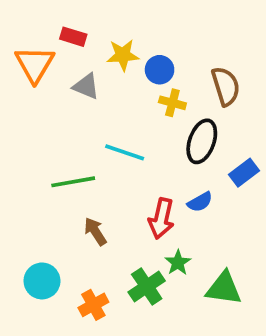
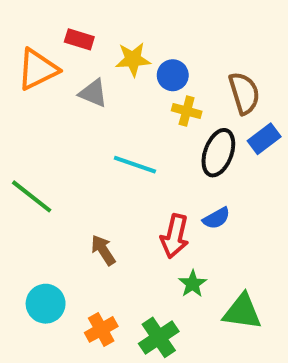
orange triangle: (35, 64) -> (38, 69), turned 33
blue rectangle: (244, 173) -> (264, 139), moved
green line: (73, 182) -> (32, 196), moved, turned 48
green cross: (147, 286) -> (159, 337), moved

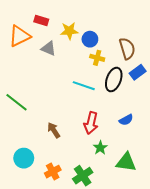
cyan line: (135, 165) -> (84, 86), moved
blue semicircle: (216, 218) -> (126, 120), moved

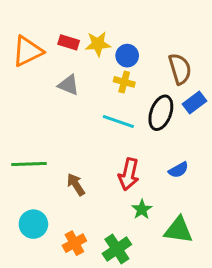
red rectangle: (41, 21) -> (69, 42), moved
gray triangle: (49, 48) -> (69, 85), moved
yellow cross: (97, 58) -> (124, 82), moved
green line: (17, 102) -> (29, 164), moved, turned -40

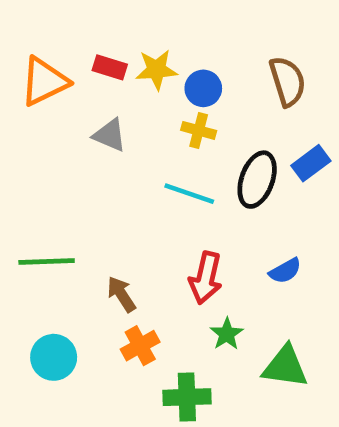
brown semicircle: (180, 69) -> (287, 81), moved
orange cross: (74, 243) -> (140, 346), moved
green cross: (117, 249) -> (187, 397), turned 32

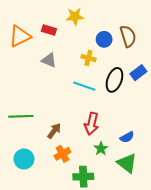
yellow star: (157, 70) -> (75, 16), moved
blue circle: (203, 88) -> (104, 39), moved
blue semicircle: (285, 271) -> (127, 137), moved
brown arrow: (121, 294) -> (54, 131), turned 70
green triangle: (285, 367) -> (127, 163), turned 30

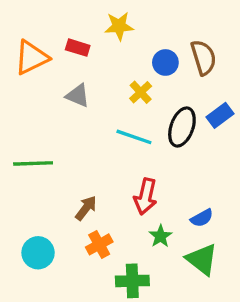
yellow cross: (88, 58) -> (141, 92), turned 32
green line: (21, 116) -> (33, 163), moved

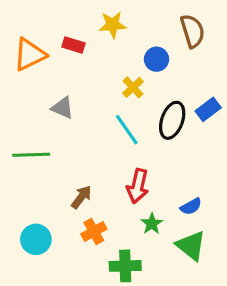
brown semicircle: (203, 58) -> (193, 31), moved
gray triangle: (78, 96) -> (63, 108), moved
cyan line: (134, 137) -> (127, 130), turned 36

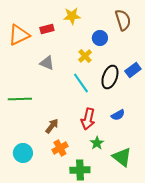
red rectangle: (73, 45) -> (47, 29), turned -32
gray triangle: (63, 108) -> (47, 63), moved
blue semicircle: (191, 206) -> (118, 115), moved

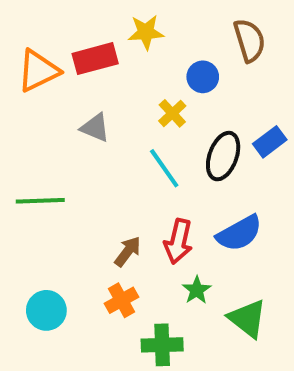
red rectangle: (47, 29) -> (95, 59), size x1.5
blue semicircle: (118, 115) -> (239, 233), size x1.6
brown arrow: (52, 126) -> (128, 252), moved

